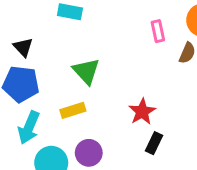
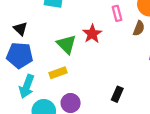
red star: (142, 112) -> (92, 34), moved

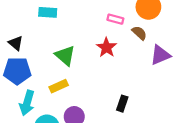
pink rectangle: (117, 13) -> (115, 19), turned -56
brown semicircle: (139, 28) -> (139, 33), turned -64
red star: (92, 34) -> (106, 47), moved

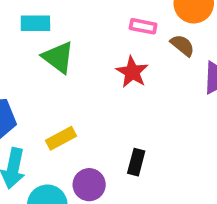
green triangle: (65, 56) -> (58, 57), moved
black rectangle: (122, 104) -> (136, 162), moved

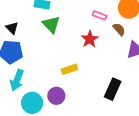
yellow rectangle: (61, 138) -> (69, 69), moved
black rectangle: (136, 162) -> (113, 89), moved, size x1.5

